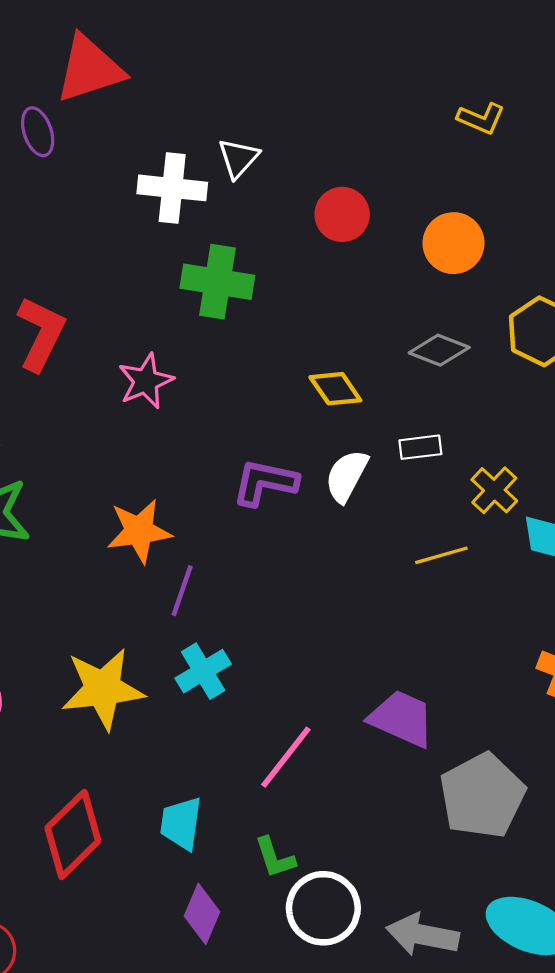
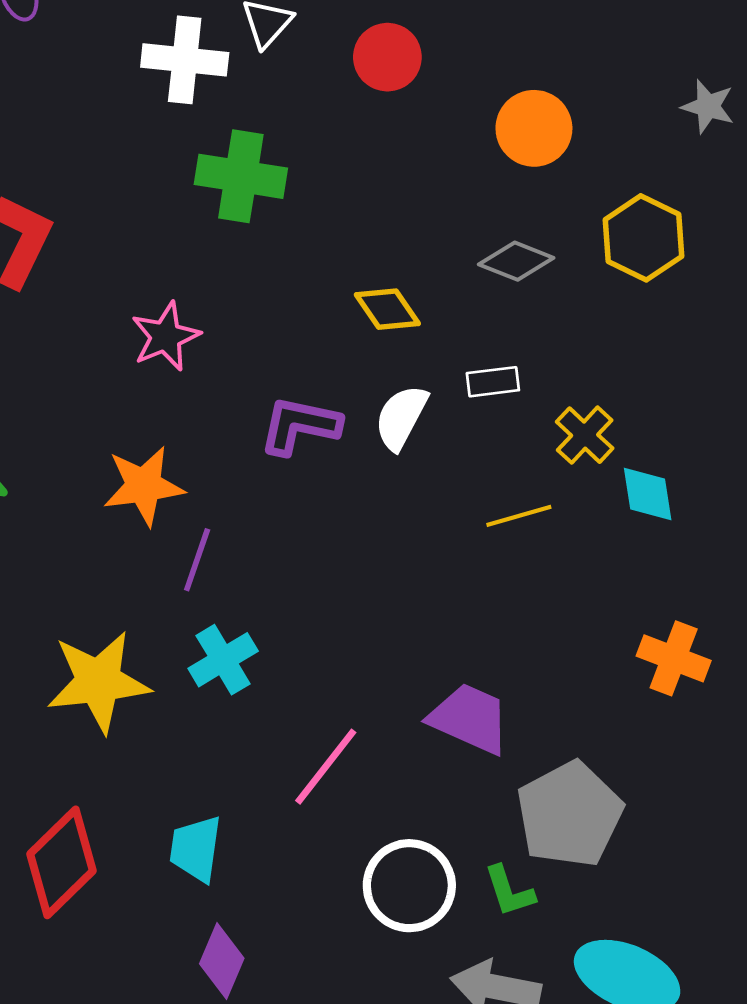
red circle: (342, 214) -> (387, 57), moved
pink star: (146, 381) -> (166, 336), moved
green L-shape: (275, 858) -> (509, 891), moved
white circle: (323, 908) -> (409, 886), moved

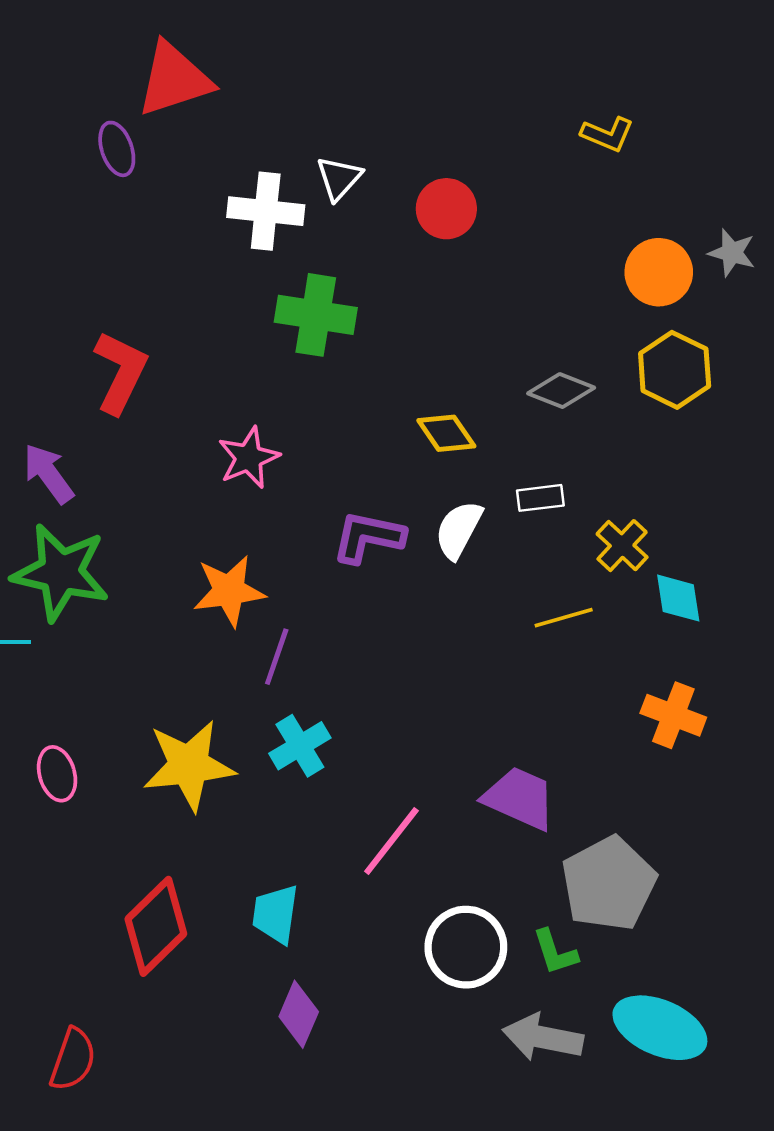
orange circle: (534, 128) -> (659, 272), moved
orange cross: (674, 658) -> (673, 715), moved

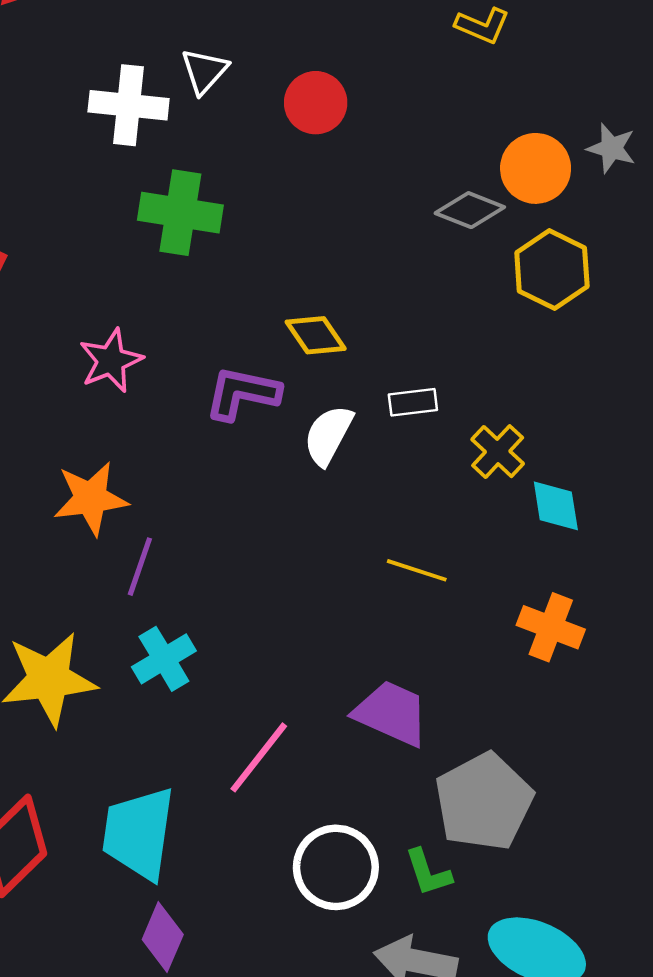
gray diamond: (561, 391) -> (470, 210), moved
purple L-shape: (368, 537) -> (242, 393), moved
yellow line: (564, 618) -> (417, 570), moved, turned 34
cyan trapezoid: (275, 914) -> (139, 833), size x1.5

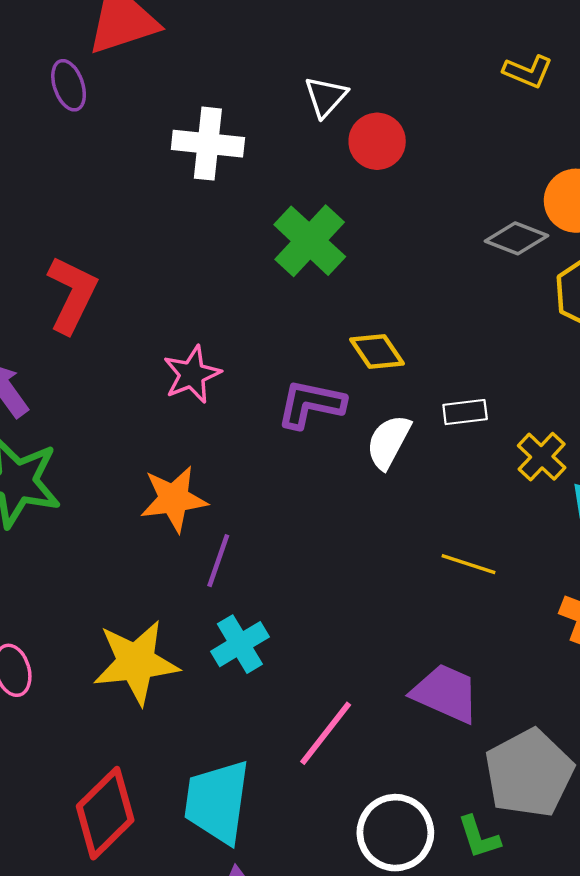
white triangle: (204, 71) -> (326, 97), moved
green cross: (180, 213) -> (310, 241), moved, turned 34

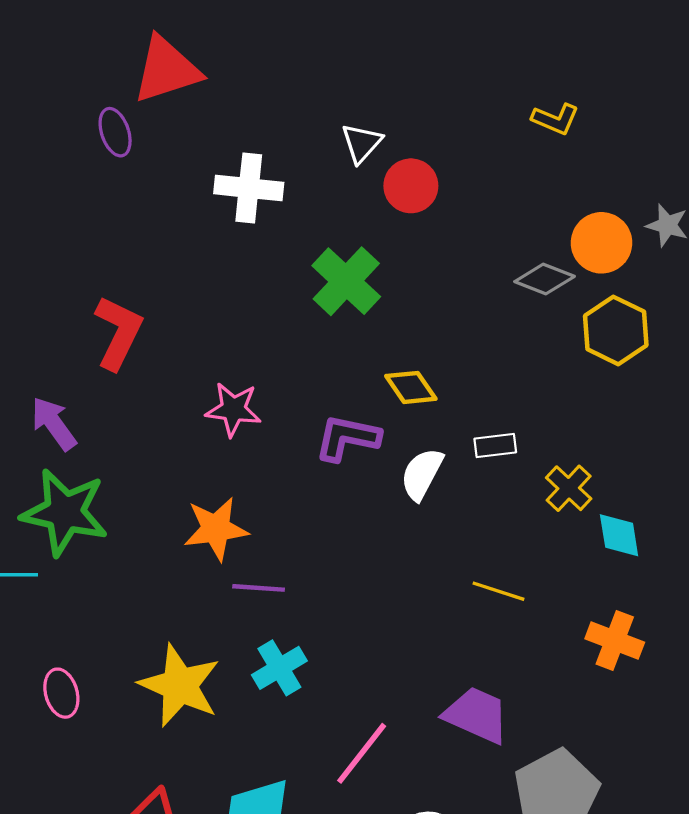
pink star: (192, 374) -> (233, 409), turned 30
purple line: (218, 561) -> (259, 588), turned 75
yellow star: (136, 662) -> (180, 685), turned 30

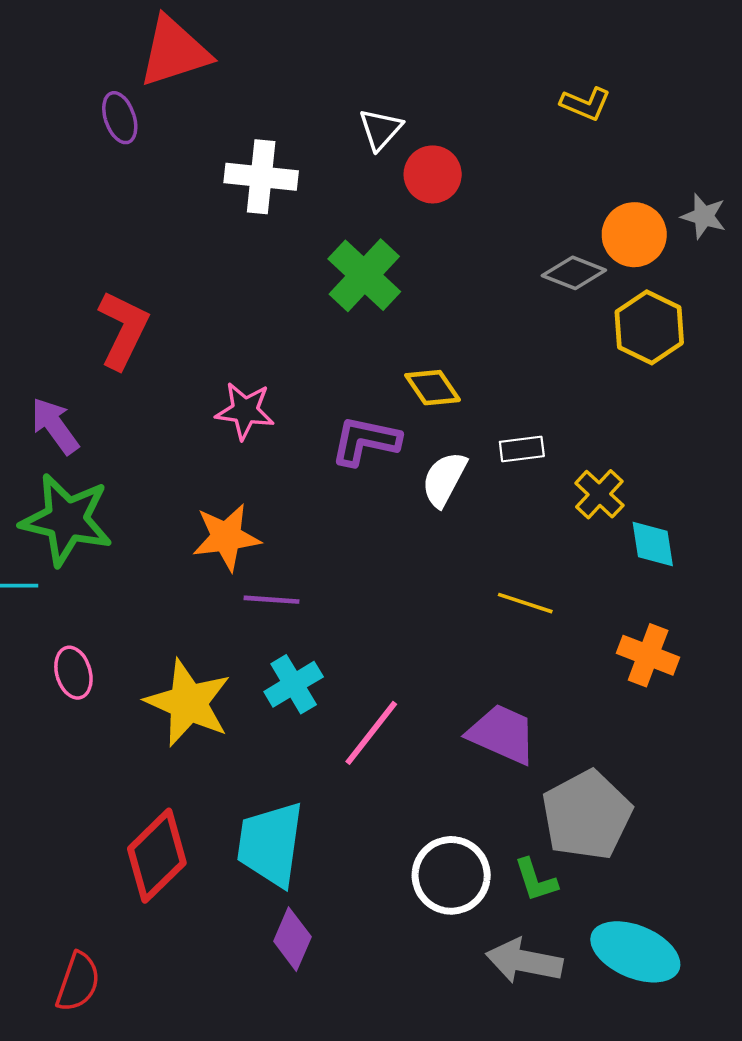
pink ellipse: (61, 693) -> (73, 673), moved
pink line: (362, 753) -> (371, 733), moved

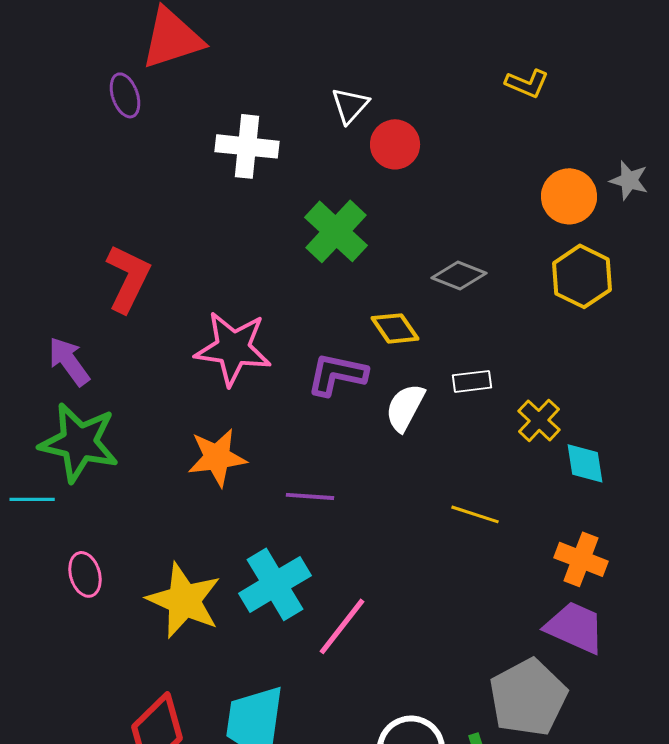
gray diamond: (574, 273) -> (459, 275), moved
pink star: (245, 411) -> (233, 348), size x1.5
purple line: (272, 600) -> (310, 496), moved
cyan cross: (294, 684) -> (275, 584), size x1.4
purple trapezoid: (502, 734) -> (575, 627), moved

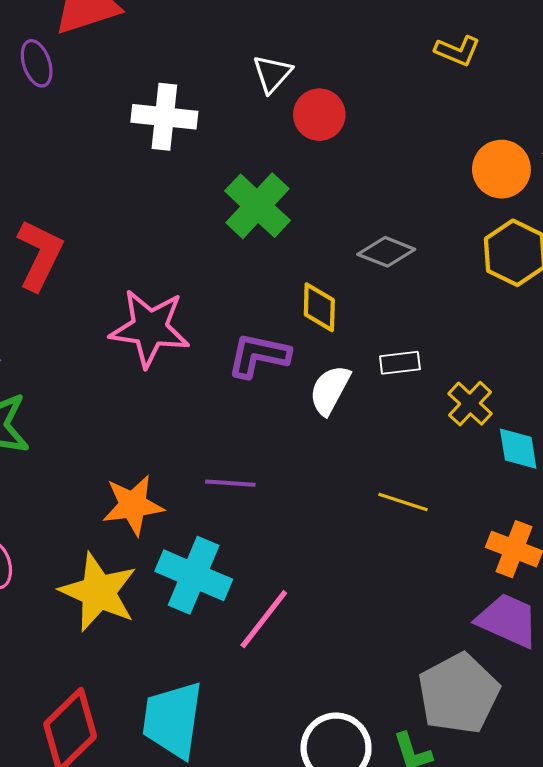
yellow diamond: (395, 328) -> (319, 307), turned 36
orange star: (217, 457) -> (133, 505), moved
cyan cross: (275, 584) -> (194, 575), turned -36

